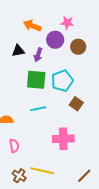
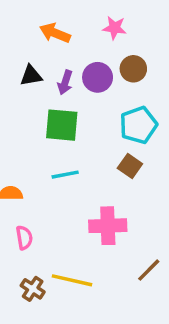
purple circle: (55, 40) -> (98, 77), moved
cyan pentagon: (62, 81) -> (138, 125), moved
brown line: (84, 176) -> (149, 270), moved

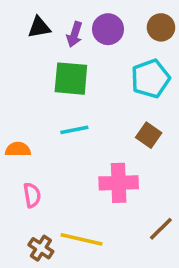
brown circle: (133, 69) -> (161, 27), moved
brown square: (130, 166) -> (149, 135), moved

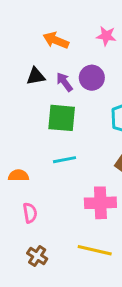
purple arrow: (74, 34) -> (64, 82), turned 126
yellow line: (81, 239) -> (95, 250), moved

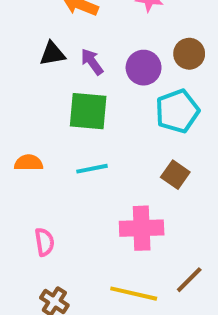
purple circle: (92, 78) -> (144, 68), moved
orange semicircle: (18, 175) -> (29, 163), moved

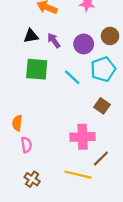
green square: (88, 111) -> (37, 69), moved
orange semicircle: (29, 163) -> (17, 123), moved, turned -84
cyan line: (92, 169) -> (72, 77), moved, turned 54
brown line: (189, 280) -> (101, 159), moved

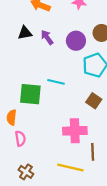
green square: (37, 69) -> (30, 94), moved
cyan line: (72, 77) -> (56, 82), moved, turned -30
brown line: (101, 159) -> (93, 152), turned -48

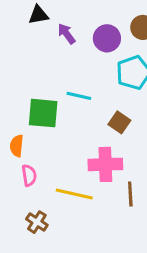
black triangle: (25, 33) -> (38, 15), moved
brown square: (94, 101) -> (119, 122), moved
yellow line: (70, 167) -> (74, 194), moved

